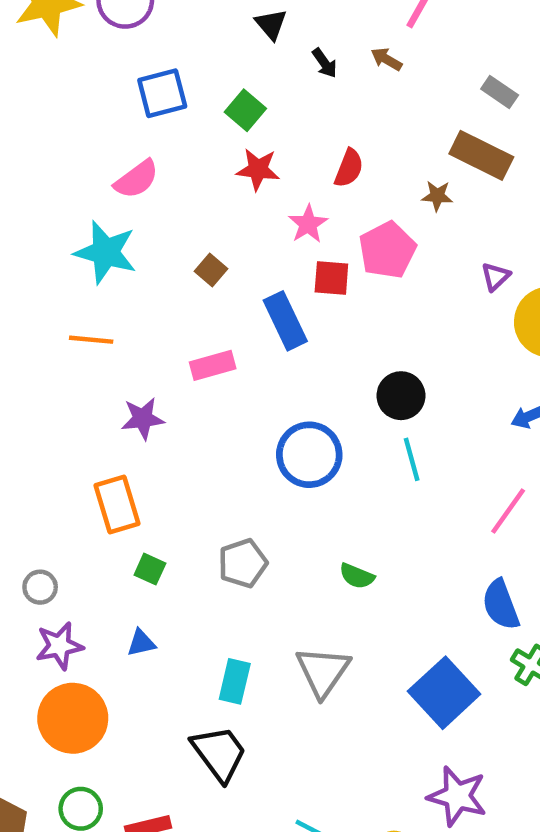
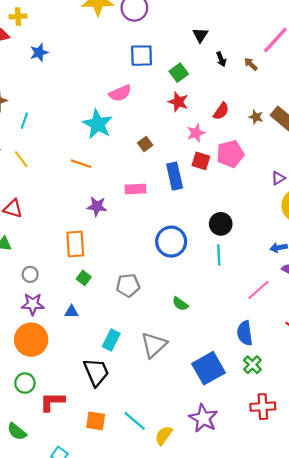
brown star: (437, 196) -> (256, 117), moved

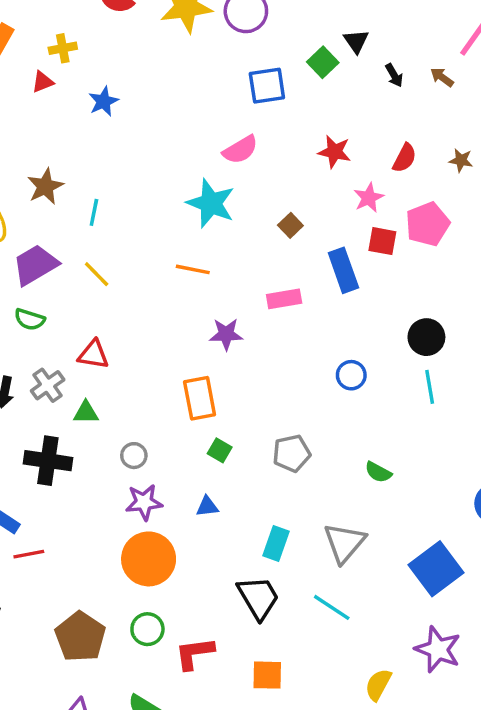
green square: (179, 73) -> (323, 62), moved
blue circle: (171, 242) -> (351, 375), size x0.6
cyan line: (135, 421) -> (332, 607), moved

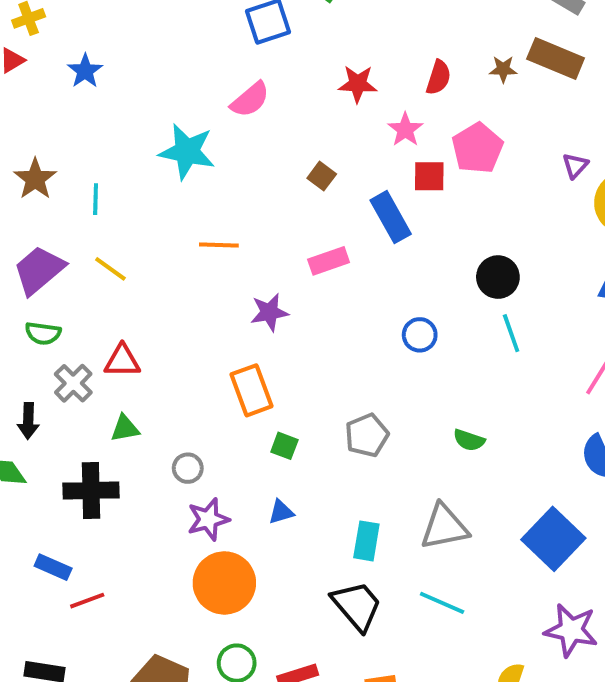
cyan star: (211, 203) -> (187, 152), moved
gray cross: (48, 385) -> (73, 383), moved
gray triangle: (345, 543) -> (444, 527), turned 48

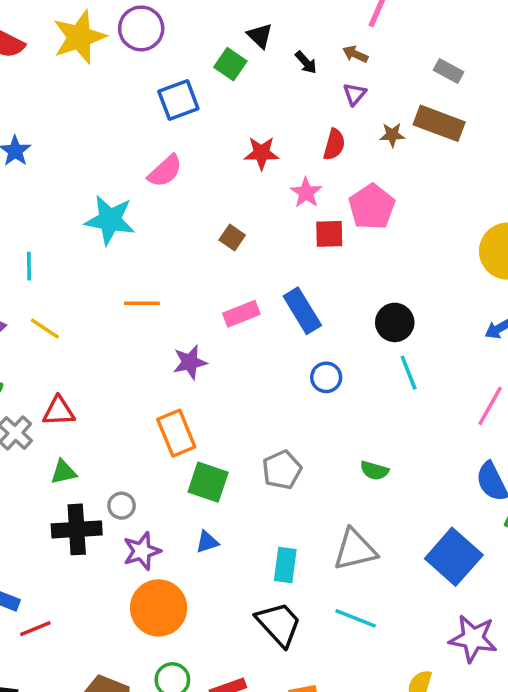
purple triangle: (575, 166) -> (355, 94), moved
blue rectangle: (391, 217) -> (302, 311), moved
green square: (284, 446) -> (208, 482), size x1.6
black cross: (91, 491) -> (77, 529), moved

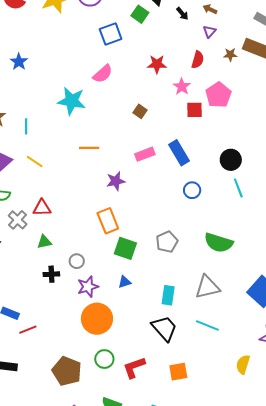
green semicircle: (374, 471) -> (219, 243), size x1.8
black cross: (77, 529) -> (51, 274), size x0.6

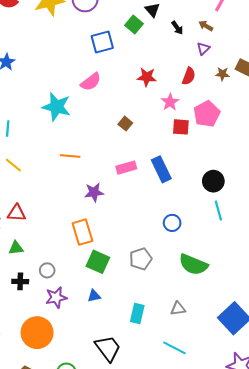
blue circle: (192, 190) -> (172, 223), moved
gray triangle: (207, 287) -> (178, 309), size x0.6
orange circle: (97, 319) -> (37, 333), moved
black trapezoid: (164, 328) -> (108, 348), moved

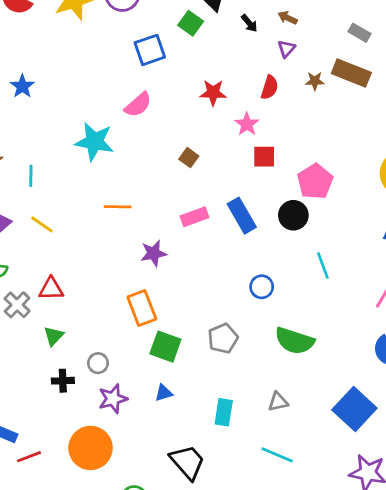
pink pentagon: (207, 114) -> (315, 181), moved
black circle: (213, 181) -> (293, 215), moved
green triangle: (16, 248) -> (54, 336), turned -35

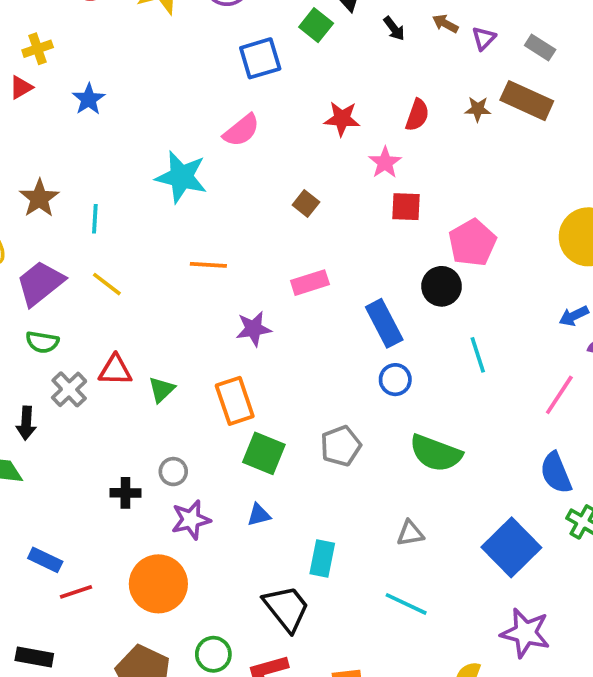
purple triangle: (286, 49) -> (484, 38), moved
blue rectangle: (242, 216) -> (384, 323), moved
green triangle: (54, 336) -> (162, 390), moved
cyan rectangle: (224, 412) -> (322, 559), moved

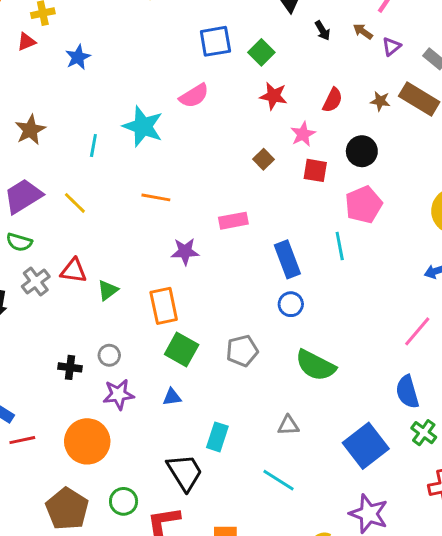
green square: (316, 25) -> (261, 52), moved
brown square: (306, 204) -> (263, 159), moved
cyan line: (95, 219) -> (93, 146), moved
black circle: (442, 286) -> (362, 151), moved
cyan line: (478, 355) -> (340, 246), moved

